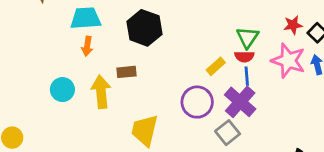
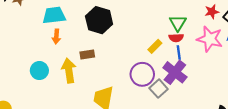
gray square: (228, 133) -> (159, 89), moved

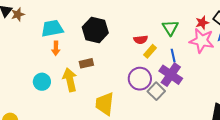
red star: (212, 12) -> (202, 23), moved
red semicircle: (176, 38) -> (141, 40), moved

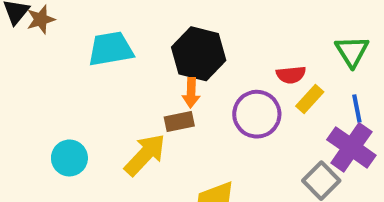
orange arrow: (56, 48) -> (191, 93), moved
purple circle: (140, 79) -> (257, 114), moved
yellow arrow: (70, 80) -> (145, 155), turned 55
cyan circle: (42, 82) -> (69, 158), moved

